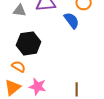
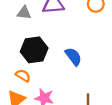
blue semicircle: (72, 20) -> (73, 57), moved

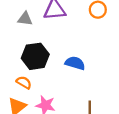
blue semicircle: (73, 57) -> (75, 63), turned -36

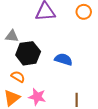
gray triangle: (25, 19) -> (12, 36), moved

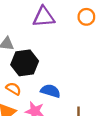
blue semicircle: (63, 59) -> (50, 91), moved

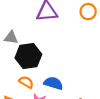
orange semicircle: (13, 89) -> (26, 82), moved

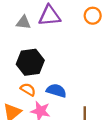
gray triangle: (11, 38) -> (23, 22), moved

